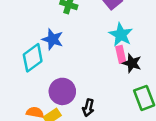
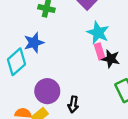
blue star: (53, 39) -> (34, 43), turned -30

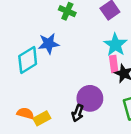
purple circle: (47, 91) -> (90, 98), moved

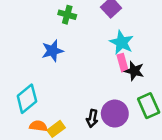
cyan diamond: (28, 60) -> (27, 99), moved
purple circle: (90, 98) -> (115, 114), moved

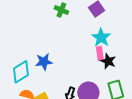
blue star: (52, 51) -> (44, 62), moved

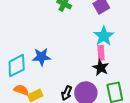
black star: (108, 61) -> (101, 68), moved

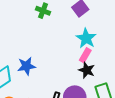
pink rectangle: (101, 53) -> (85, 55), turned 40

